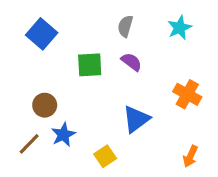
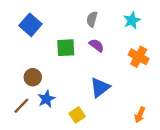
orange cross: (187, 94) -> (139, 57), moved

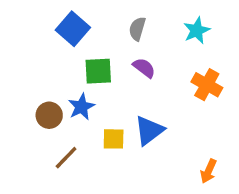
blue square: (30, 25) -> (73, 29), moved
blue star: (46, 99) -> (81, 107), moved
brown line: (21, 106) -> (66, 158), moved
yellow square: (77, 115) -> (114, 139), moved, turned 35

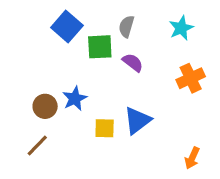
green square: (98, 71) -> (100, 47), moved
orange cross: (207, 85) -> (191, 78), turned 36
brown line: (66, 158) -> (37, 145), moved

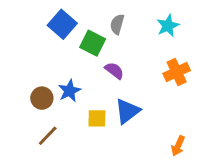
green square: (100, 47) -> (93, 43), turned 30
purple semicircle: (133, 62) -> (114, 71), moved
brown line: (37, 145) -> (48, 136), moved

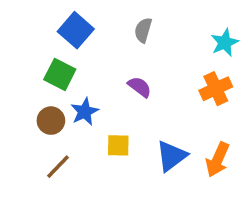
cyan star: (168, 26) -> (225, 43), moved
green square: (93, 43) -> (60, 74), moved
blue triangle: (127, 111) -> (171, 156), moved
orange arrow: (178, 146) -> (218, 160), moved, size x1.4

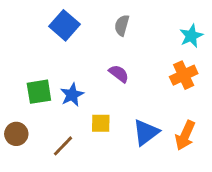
green square: (60, 74) -> (39, 92), moved, turned -36
brown circle: (51, 121) -> (16, 134), moved
brown line: (58, 167) -> (63, 146), moved

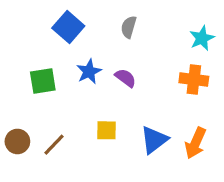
orange cross: (184, 75) -> (194, 79), turned 32
green square: (39, 92) -> (43, 81), moved
blue star: (72, 95) -> (89, 72), moved
brown line: (63, 146) -> (54, 145), moved

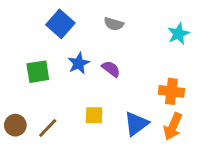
gray semicircle: (129, 27) -> (114, 24), turned -90
orange cross: (194, 79) -> (171, 91), moved

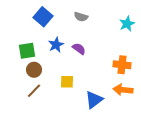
blue triangle: (136, 124) -> (94, 100), moved
brown circle: (15, 125) -> (34, 70), moved
orange arrow: (173, 127) -> (123, 90), turned 72

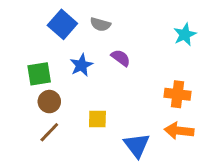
gray semicircle: (81, 17) -> (100, 24), moved
purple semicircle: (79, 49) -> (121, 58), moved
blue triangle: (94, 100) -> (137, 145), turned -30

